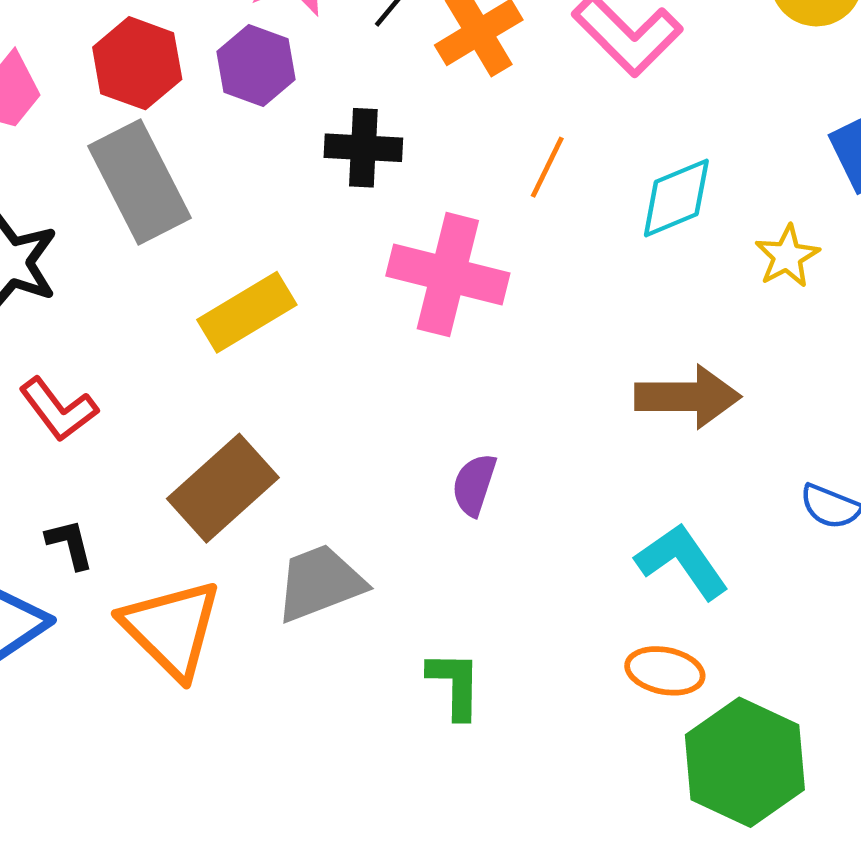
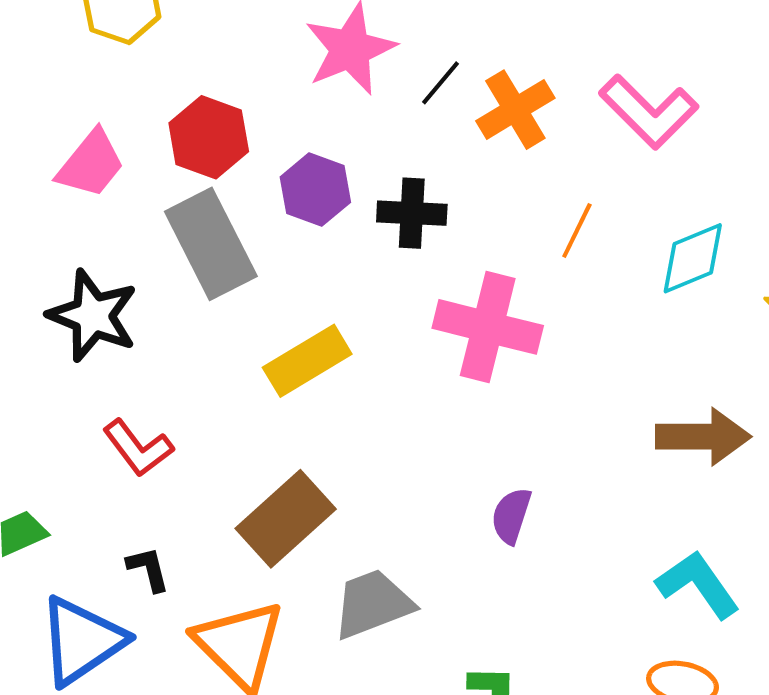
purple hexagon: (256, 66) -> (315, 190), moved

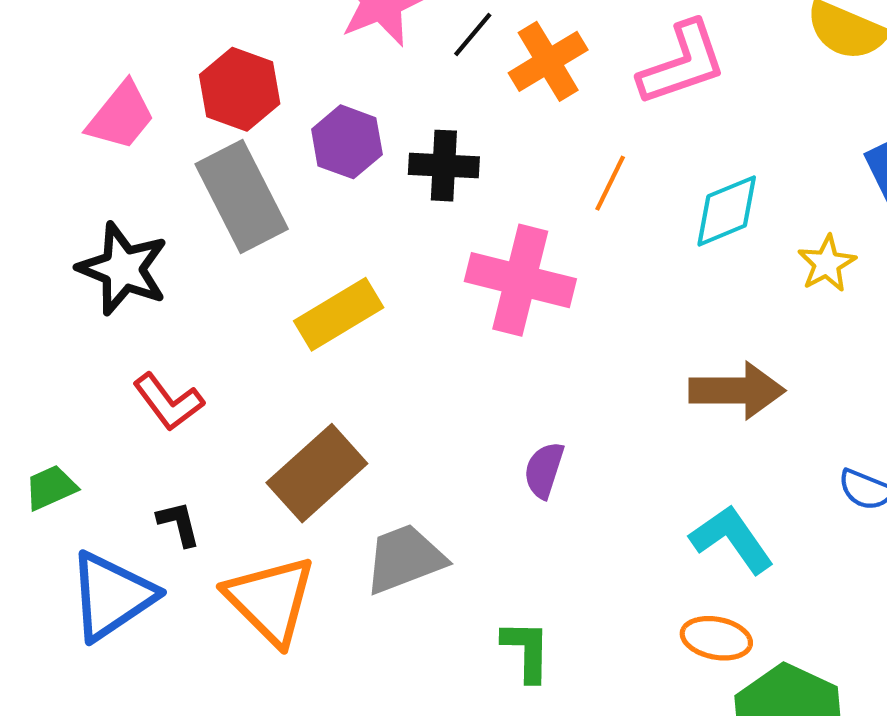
pink L-shape: (649, 112) -> (682, 63), turned -64

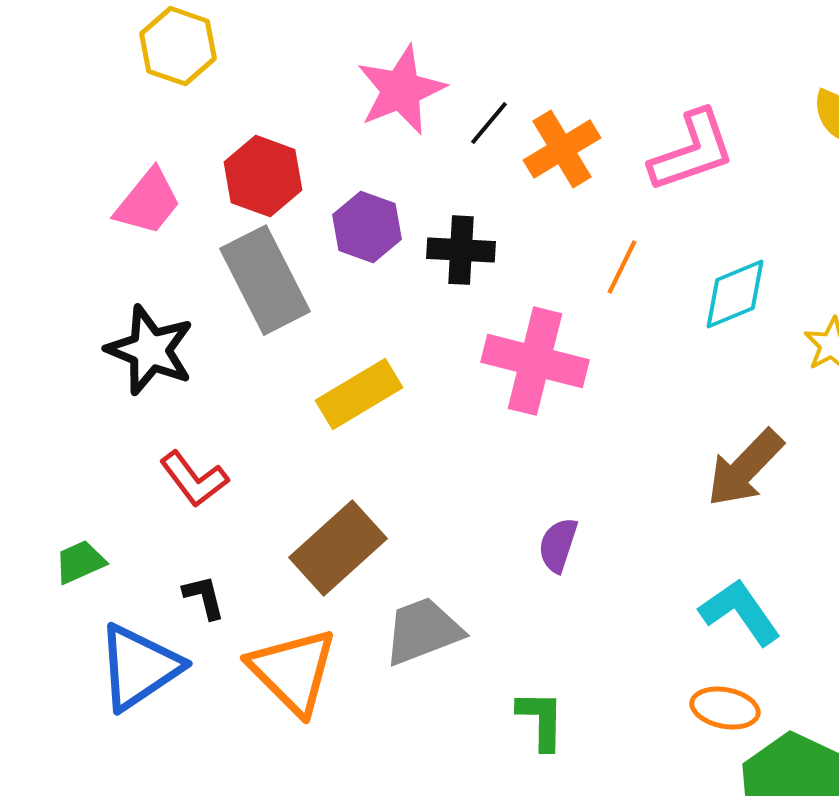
brown arrow: (737, 391) -> (745, 468), turned 134

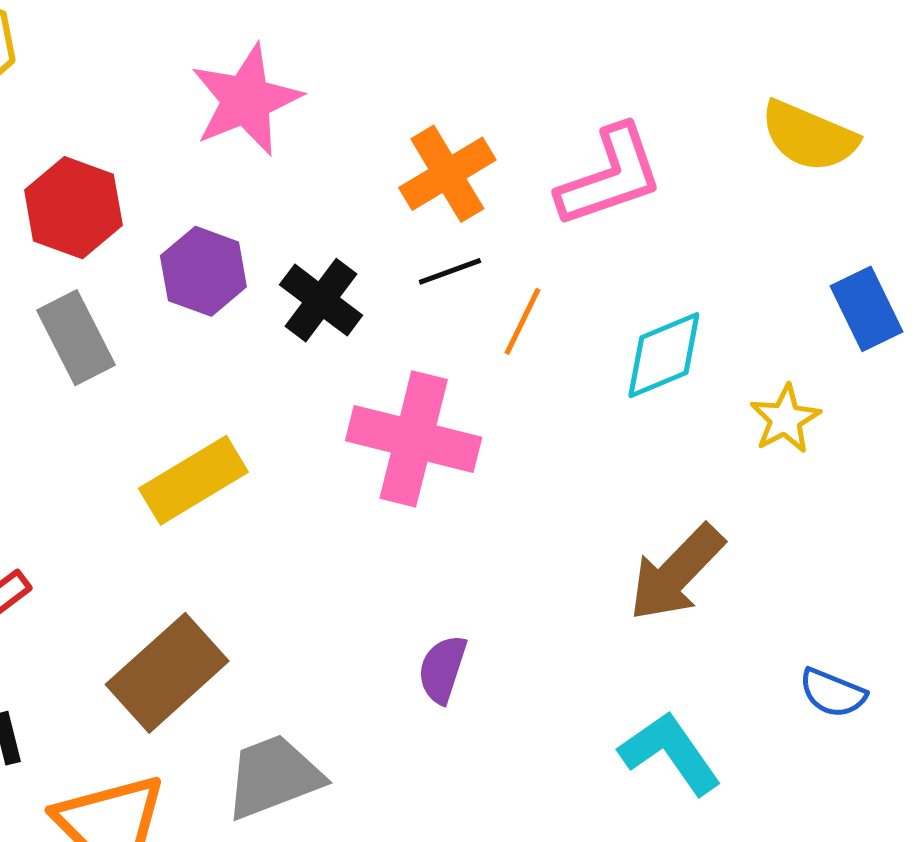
black line: (489, 123) -> (450, 271), moved, turned 30
black cross: (461, 250) -> (321, 300), turned 34
gray rectangle: (265, 280) -> (76, 338), size x0.7

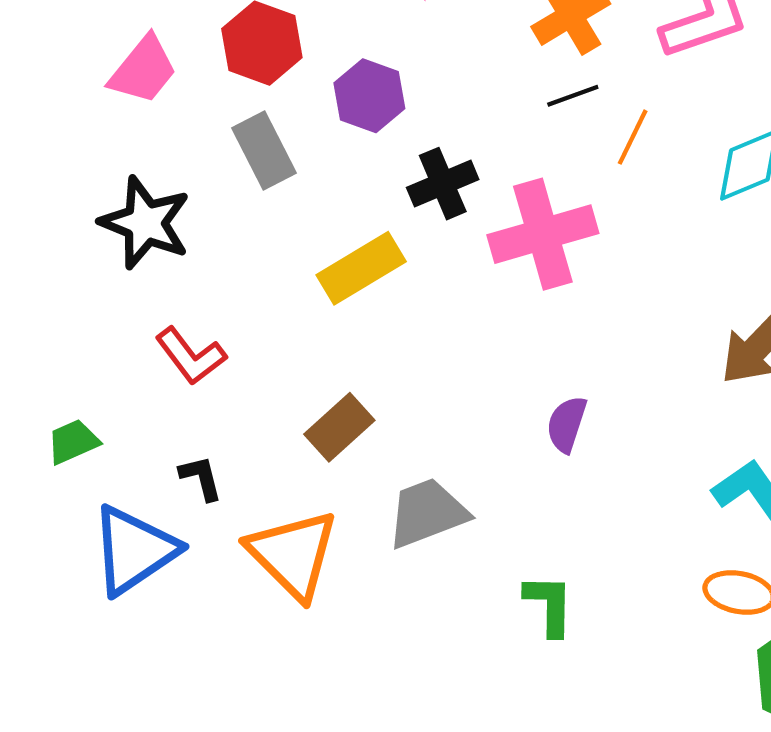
black cross: (321, 300) -> (443, 184), moved, turned 30
pink cross: (414, 439) -> (543, 234), turned -30
brown rectangle: (167, 673) -> (339, 427), size x0.7

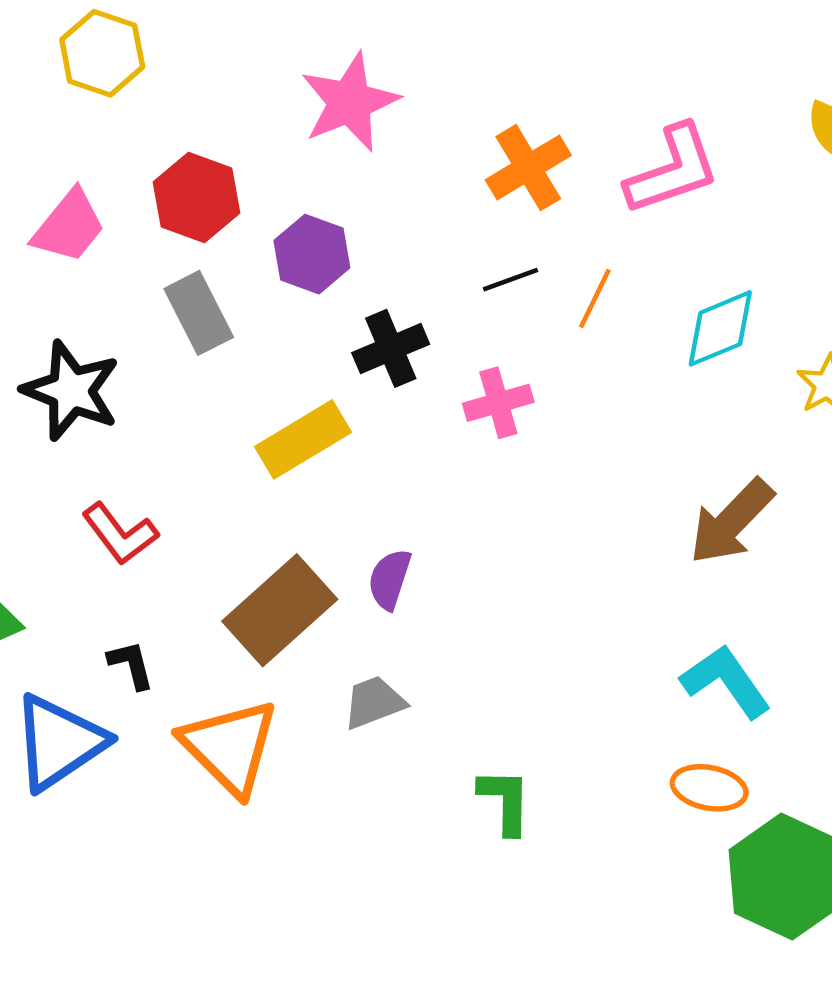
black line: (573, 96) -> (511, 280), moved
pink cross: (543, 234) -> (498, 403), size x0.6
purple semicircle: (567, 424) -> (390, 579), moved
brown rectangle: (339, 427) -> (280, 610), size x1.5
gray trapezoid: (427, 513) -> (374, 702), size x0.7

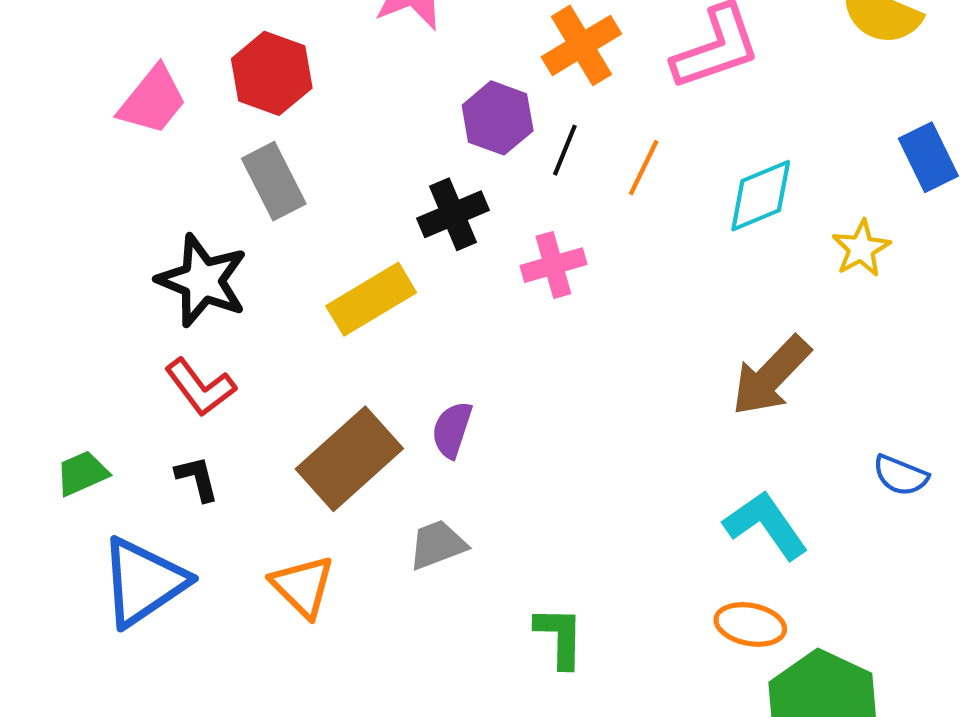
purple hexagon: (312, 254) -> (498, 118), moved
black line: (511, 280) -> (565, 150), turned -48
black star: (71, 391) -> (202, 281), moved
black L-shape: (131, 665) -> (197, 478), moved
orange triangle: (230, 747) -> (303, 586), size x0.7

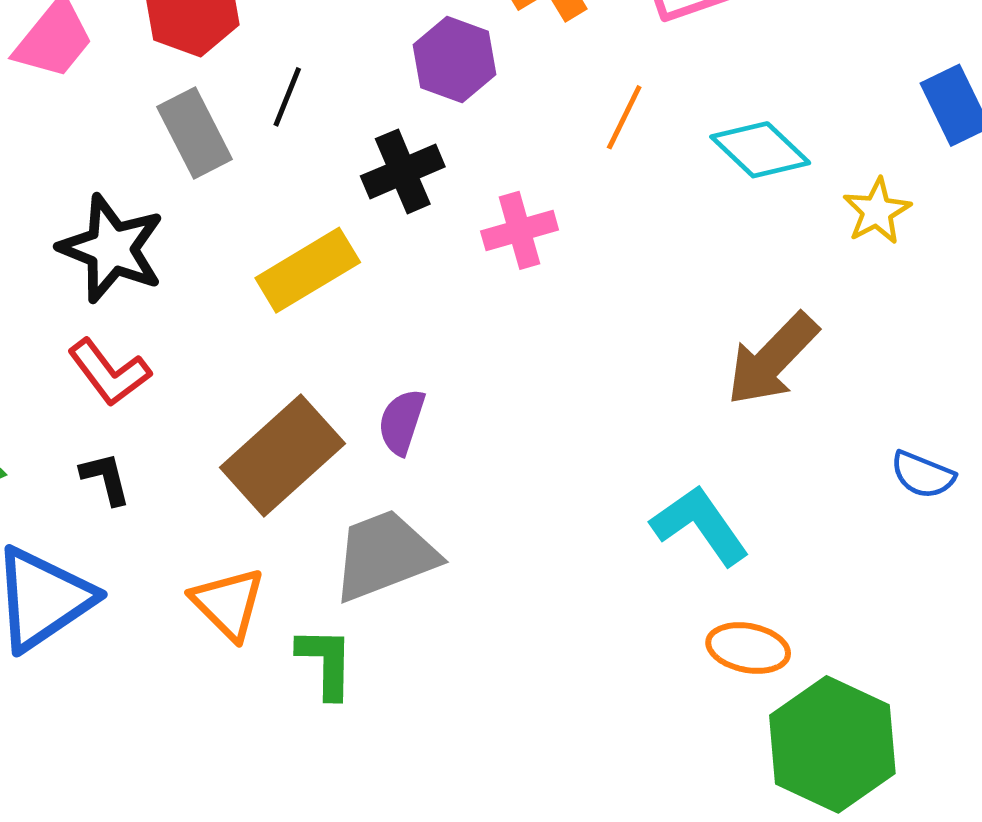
black line: (565, 150) -> (287, 97), moved
cyan diamond: (761, 196) -> (760, 150), turned 66
cyan L-shape: (766, 525) -> (700, 525), moved
gray trapezoid: (437, 545) -> (385, 555), size x1.6
green L-shape: (560, 637) -> (326, 662), moved

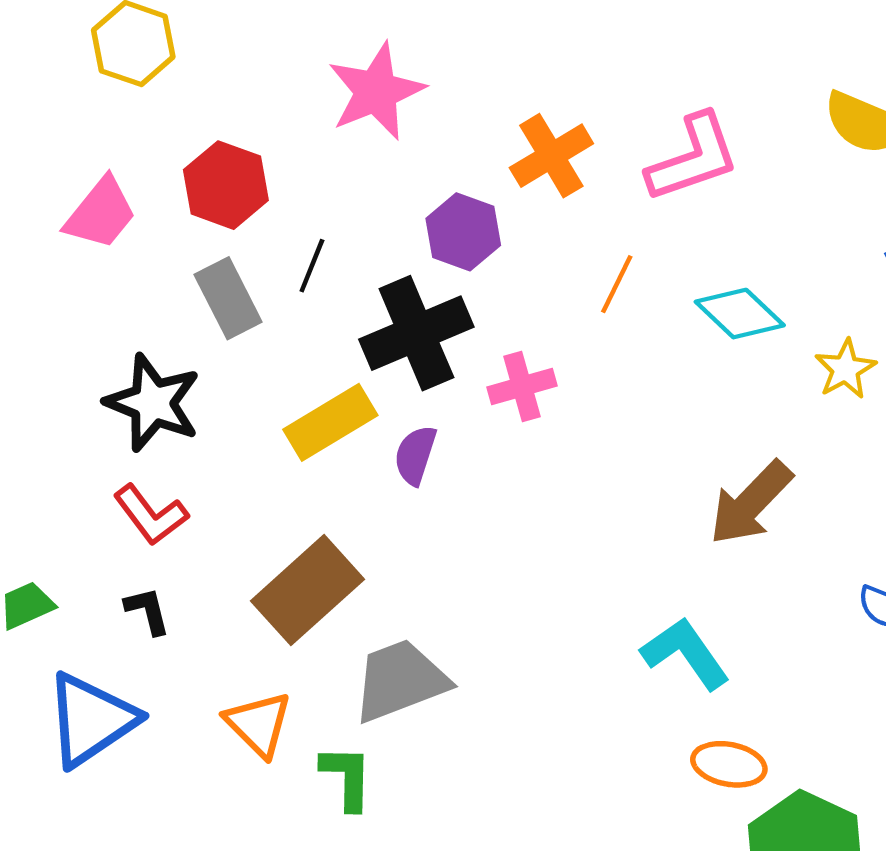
black cross: (403, 171) -> (416, 333), size x1.5
purple semicircle: (402, 422) -> (415, 455), moved

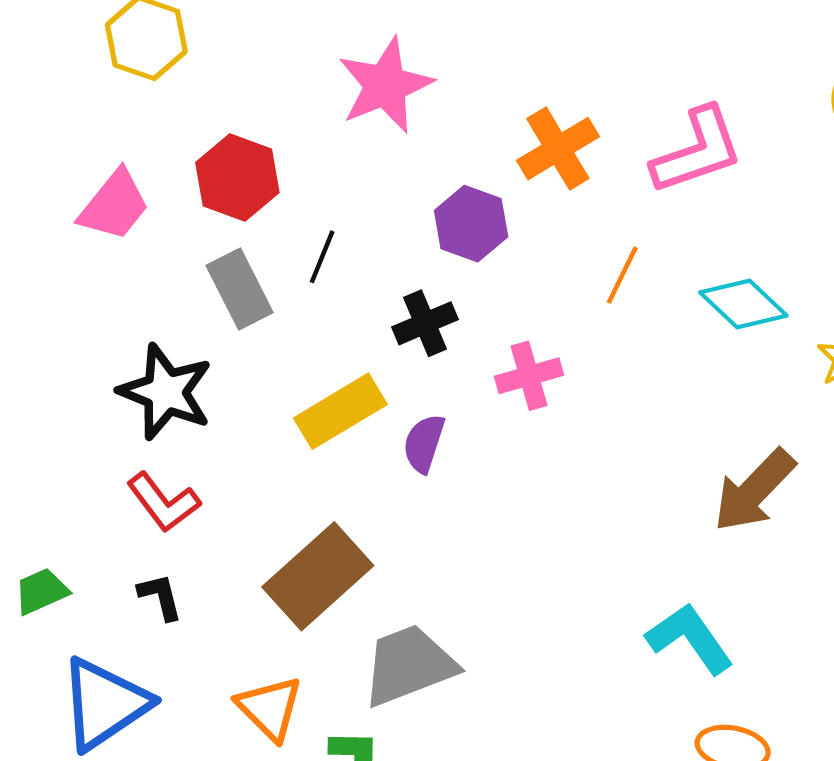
black cross: (416, 333) -> (425, 323), size x0.6

